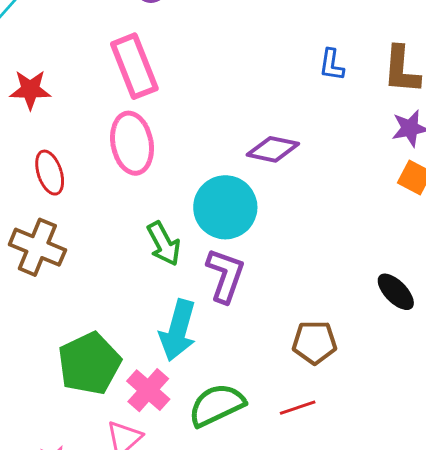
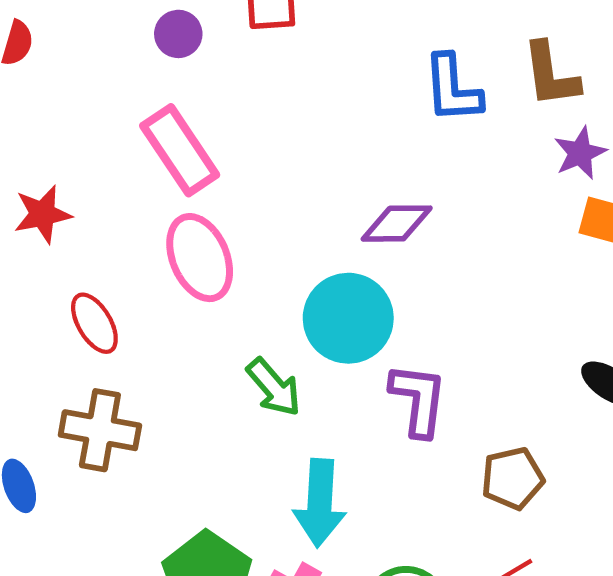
blue L-shape: (332, 65) -> (452, 89), size x1.6
purple L-shape: (225, 275) -> (418, 400), moved

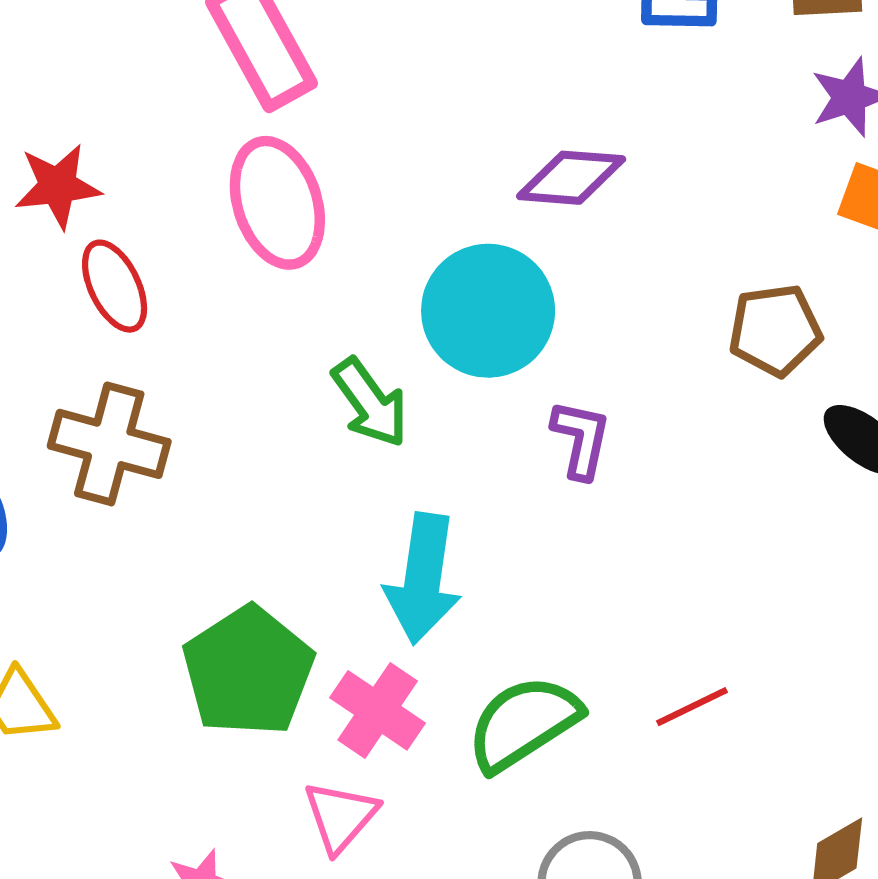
red star: (43, 214) -> (58, 186), moved
purple L-shape: (418, 400) -> (581, 439), size x0.7
brown pentagon: (513, 478) -> (775, 330), moved

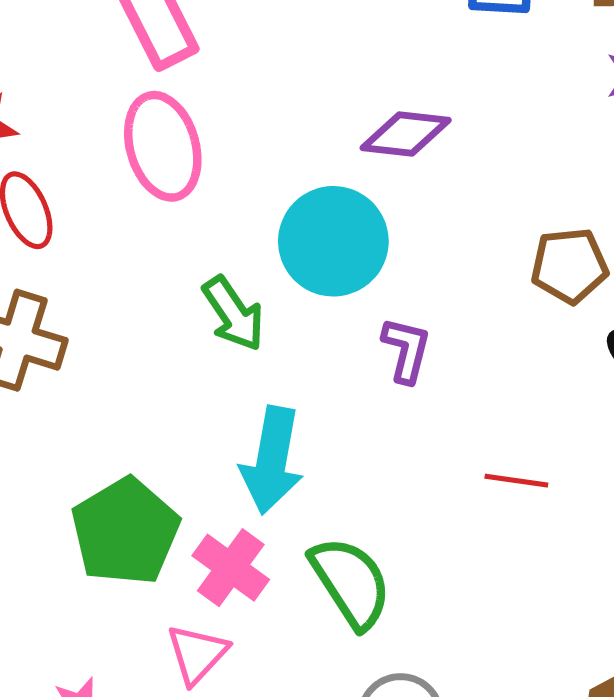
red line: (692, 707) -> (516, 481), moved, turned 32
green semicircle: (523, 723) -> (351, 582), turned 88

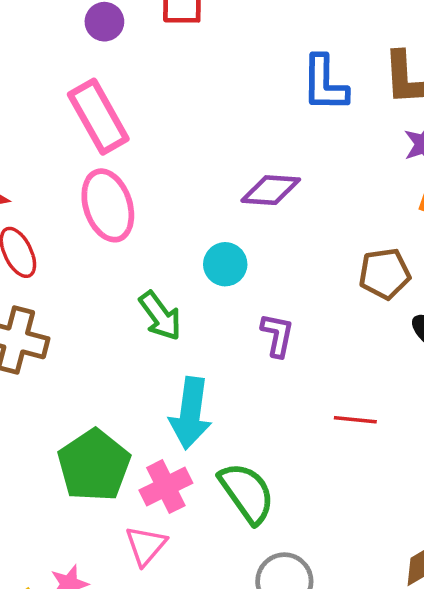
cyan circle: (333, 241) -> (225, 264), size x0.6
pink cross: (231, 568) -> (166, 487), turned 30

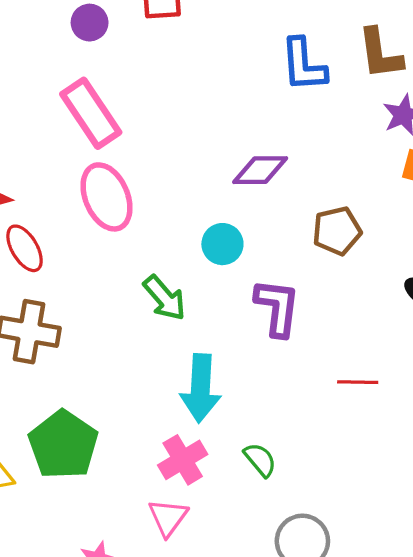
brown pentagon: (385, 274) -> (337, 231), moved
purple L-shape: (277, 335) -> (277, 307), size x1.4
green pentagon: (94, 465) -> (63, 445), moved
green semicircle: (247, 493) -> (260, 460), size x0.6

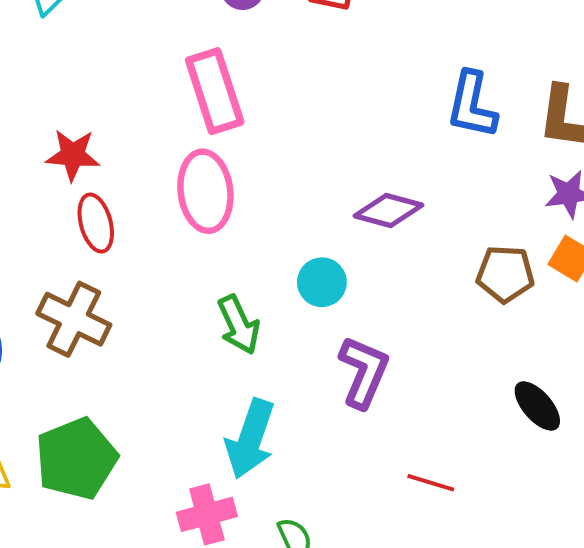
brown pentagon: (337, 231) -> (505, 274), moved

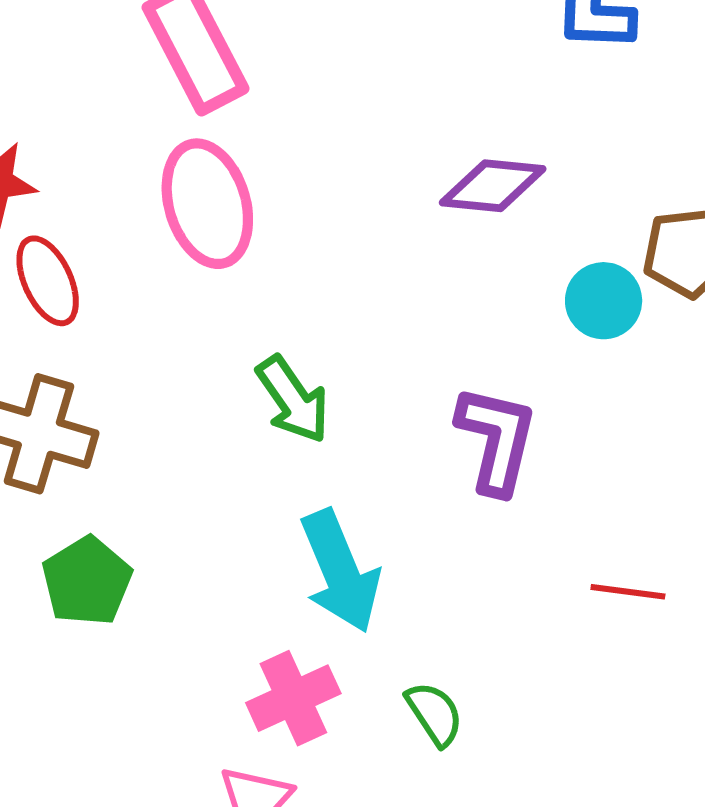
cyan circle: (322, 282) -> (604, 301), moved
cyan arrow: (250, 439) -> (340, 571), turned -32
green pentagon: (76, 459) -> (87, 581), moved, size x0.7

